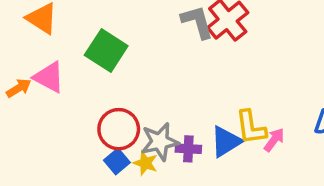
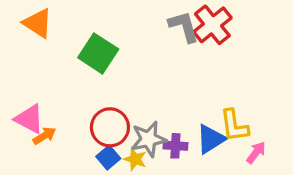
pink triangle: (49, 77) -> (29, 119), moved
orange arrow: (19, 88) -> (44, 136), moved
pink arrow: (274, 140) -> (256, 153), moved

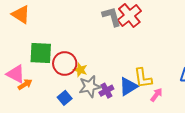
green square: (98, 53) -> (41, 53), moved, turned -30
red circle: (110, 127) -> (65, 63), moved
purple cross: (175, 146) -> (106, 91), turned -32
yellow star: (135, 159) -> (80, 70), moved

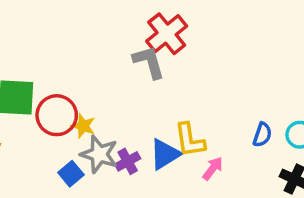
gray L-shape: (112, 17) -> (149, 62), moved
gray star: (90, 86) -> (99, 154), turned 30
blue square: (65, 98) -> (71, 174), moved

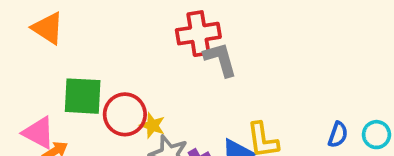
red cross: (167, 34) -> (198, 34), moved, turned 30

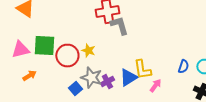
yellow star: (152, 125) -> (88, 50), moved
pink triangle: (39, 133) -> (20, 50), moved, turned -42

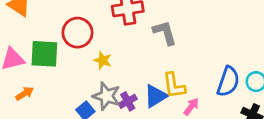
gray L-shape: (119, 26) -> (165, 33), moved
red circle: (67, 56) -> (77, 33), moved
blue semicircle: (183, 66) -> (228, 82), size x1.6

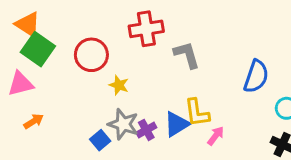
green square: (44, 54) -> (38, 49), moved, turned 32
blue semicircle: (228, 82) -> (256, 76), moved

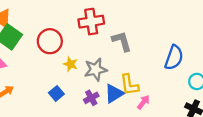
gray star: (123, 124) -> (96, 70), moved, turned -30
blue square: (100, 140) -> (56, 93), moved

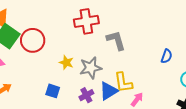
red circle: (50, 41) -> (33, 40), moved
blue semicircle: (174, 58) -> (167, 56), size x0.6
blue square: (56, 93) -> (53, 91), turned -32

